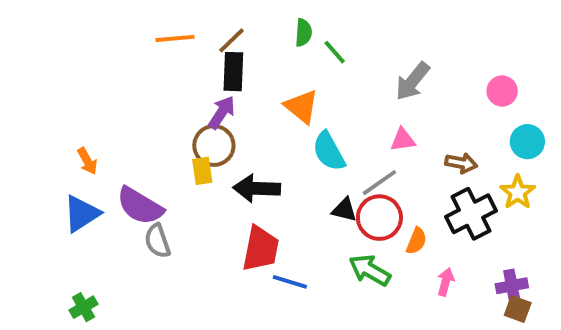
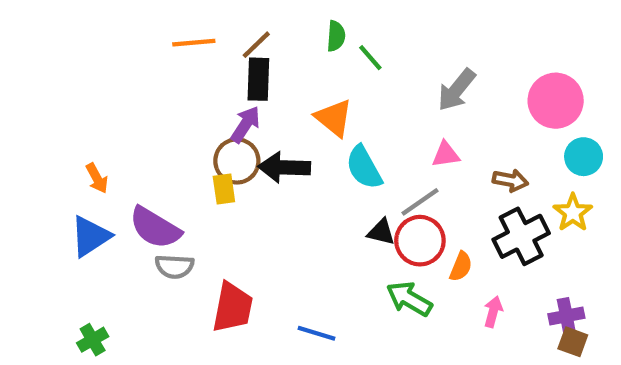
pink circle: (502, 91) -> (556, 101), size x1.6
black arrow: (257, 188) -> (284, 167), moved
gray semicircle: (157, 241) -> (174, 266), turned -68
red trapezoid: (261, 249) -> (233, 307), moved
blue line: (290, 282) -> (317, 333), moved

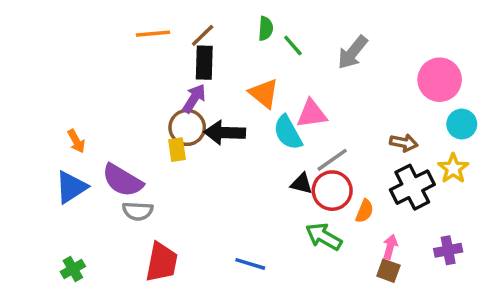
gray arrow: (457, 90) -> (353, 52), moved
pink triangle: (446, 155) -> (312, 114), moved, size x1.4
red trapezoid: (233, 307) -> (162, 262), moved
brown square: (573, 342) -> (388, 271), moved

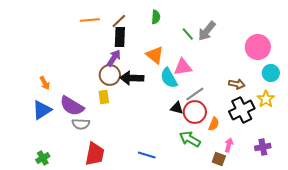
green line: (293, 46) -> (188, 34), moved
yellow rectangle: (177, 150) -> (104, 97), moved
brown square: (388, 271) -> (219, 159), moved

